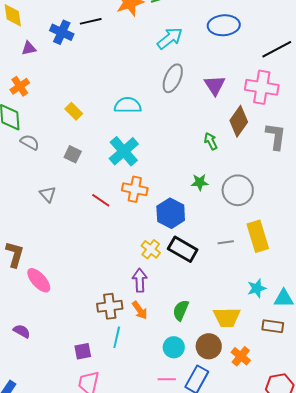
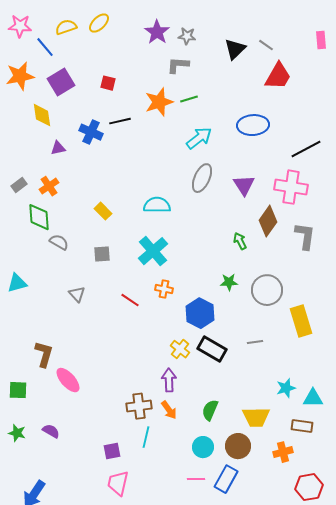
gray square: (73, 154) -> (102, 254), turned -30
orange cross: (135, 189) -> (164, 289), size x0.7
yellow rectangle: (258, 236) -> (301, 321), moved
orange cross: (241, 356) -> (283, 452), moved, turned 36

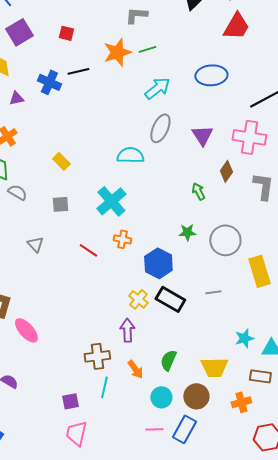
cyan semicircle: (157, 205) -> (130, 155), moved
brown diamond: (268, 221) -> (226, 171), size x0.7
orange arrow: (169, 410) -> (135, 369), moved

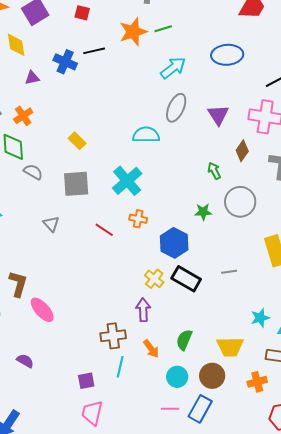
gray square: (60, 204) -> (76, 184), size x1.6
gray circle: (225, 240) -> (240, 202), moved

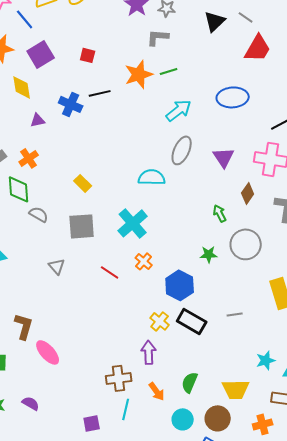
orange cross: (138, 219) -> (144, 261), turned 30

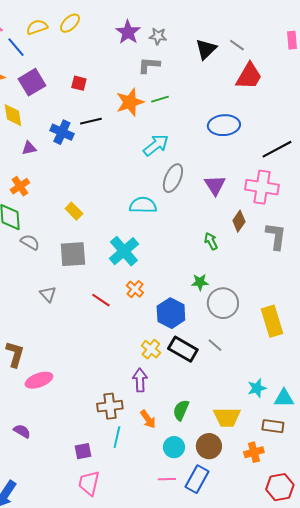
cyan arrow: (179, 110) -> (156, 145), moved
gray circle: (246, 244) -> (223, 303), moved
gray line: (235, 314) -> (215, 345), moved, turned 49
pink ellipse: (48, 352) -> (39, 380), turned -68

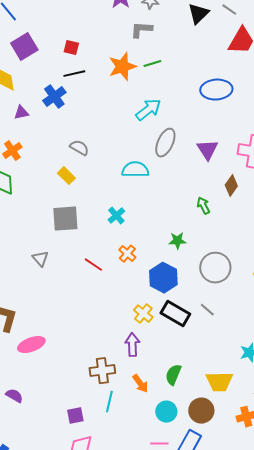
black line: (91, 121) -> (74, 74), moved
blue cross: (62, 132) -> (54, 97), turned 30
gray semicircle: (30, 242) -> (79, 148), moved
cyan cross: (124, 251) -> (116, 216), size x0.6
green star: (200, 282) -> (177, 241), moved

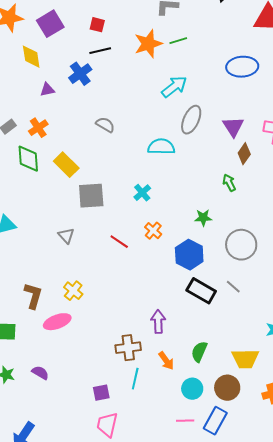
yellow rectangle: (66, 176) -> (66, 165), moved, size x1.4
brown diamond: (231, 186) -> (244, 154), moved
yellow cross: (143, 314) -> (73, 291), moved

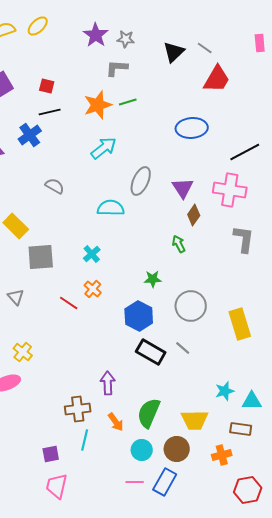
cyan arrow: (174, 87) -> (104, 148), moved
orange cross: (153, 231) -> (93, 289), moved
green semicircle: (199, 352) -> (149, 413), size x1.4

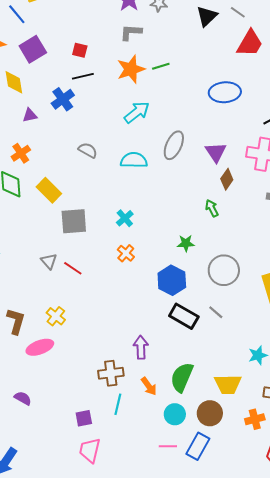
gray L-shape: (117, 68) -> (131, 32), moved
cyan semicircle: (111, 208) -> (134, 160), moved
red line: (69, 303) -> (73, 268), moved

